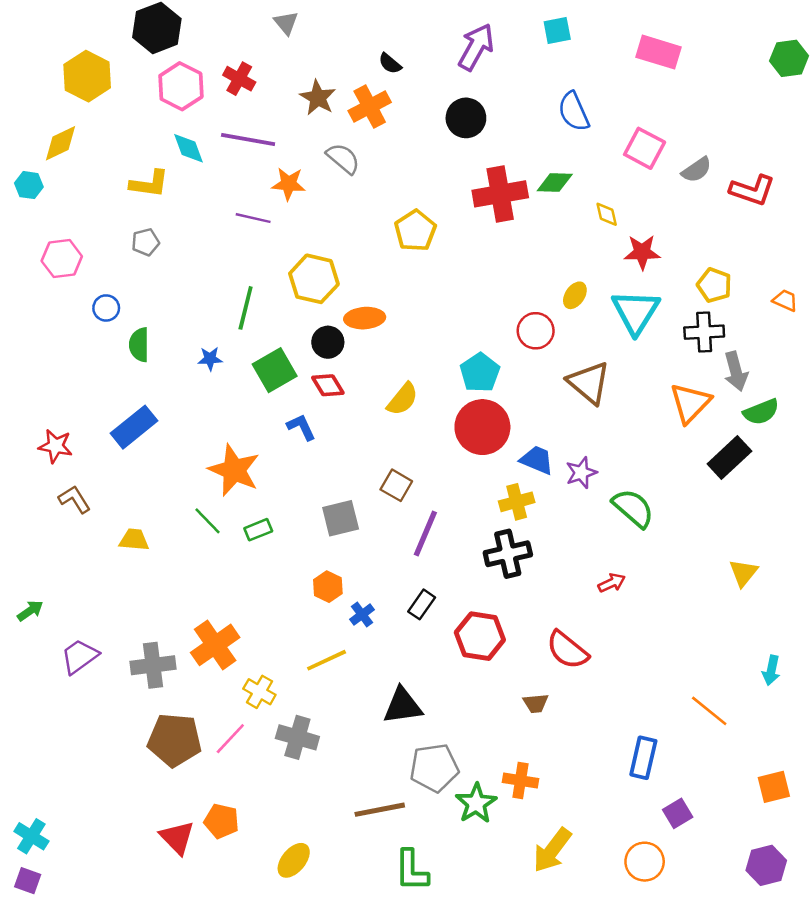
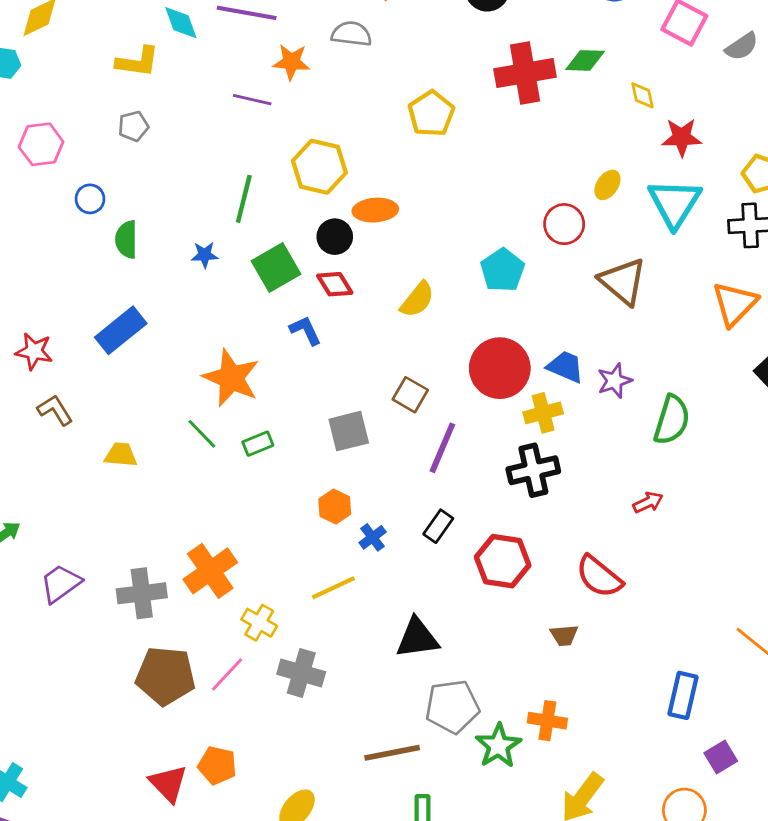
gray semicircle: (343, 158) -> (352, 34), turned -33
red circle: (482, 427) -> (500, 368), moved
green semicircle: (633, 508) -> (672, 420), turned 66

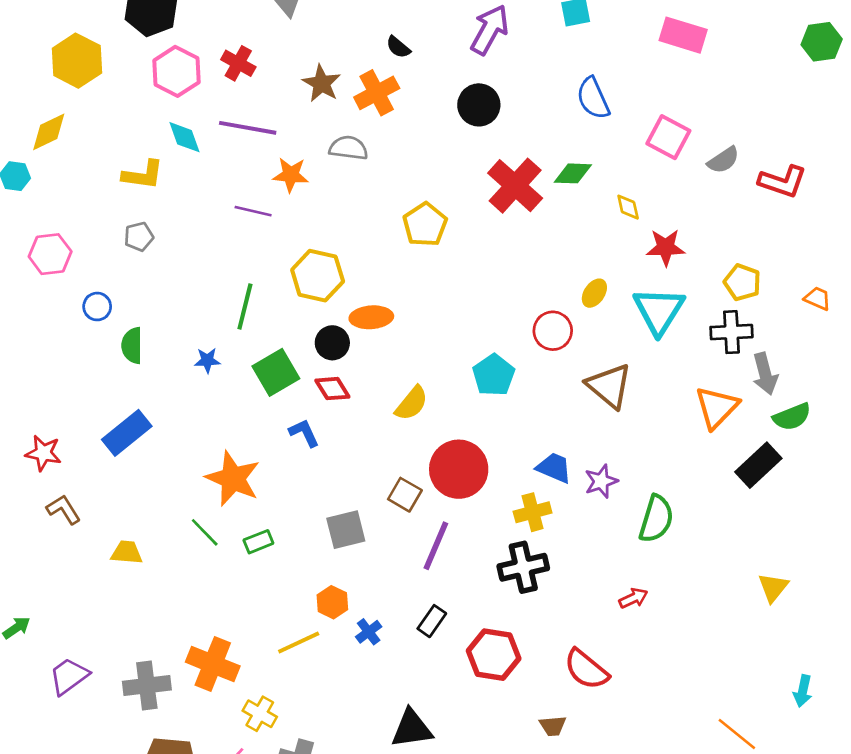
red cross: (525, 73) -> (515, 186), turned -38
red circle: (500, 368) -> (459, 469), moved
orange cross: (210, 571) -> (213, 664), turned -33
yellow line: (333, 588) -> (299, 643), moved

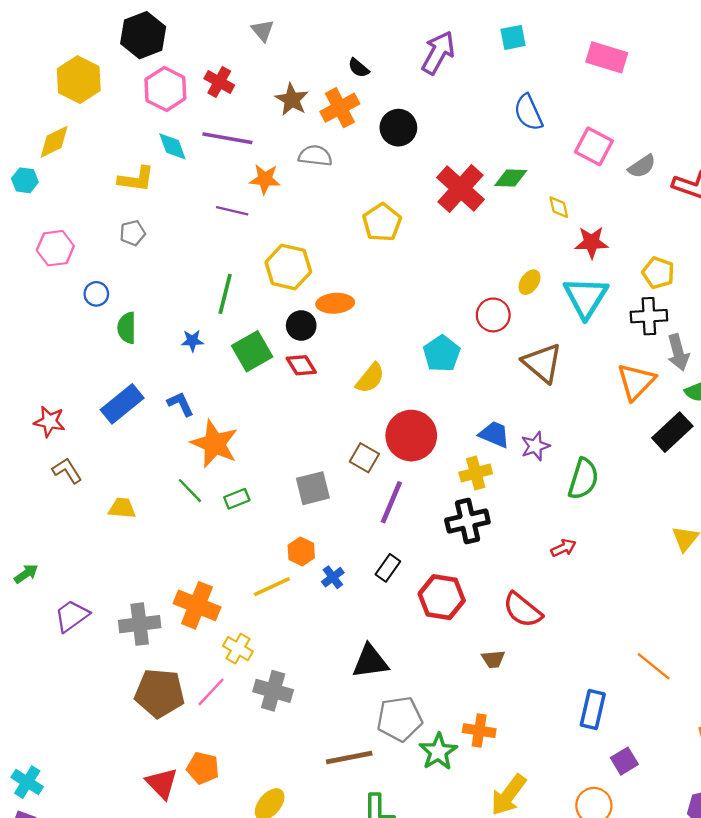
black circle: (479, 105) -> (398, 128), moved
blue L-shape: (304, 433) -> (181, 404), moved

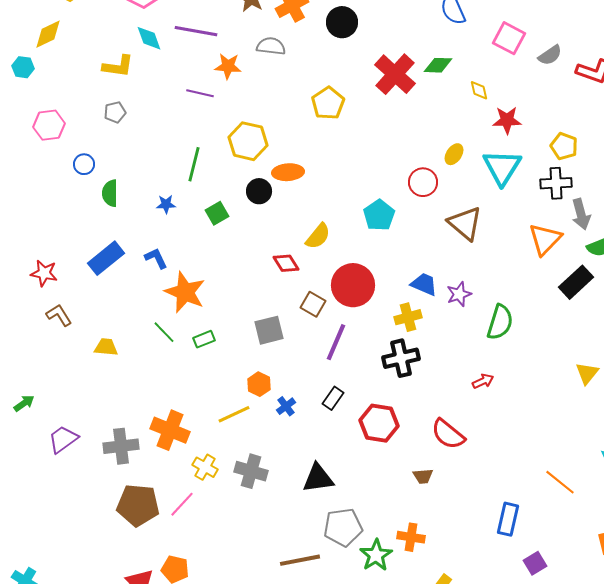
green square: (252, 351) -> (217, 213), size x0.7
red diamond: (301, 365) -> (286, 263), moved
gray cross: (273, 691) -> (251, 471), moved

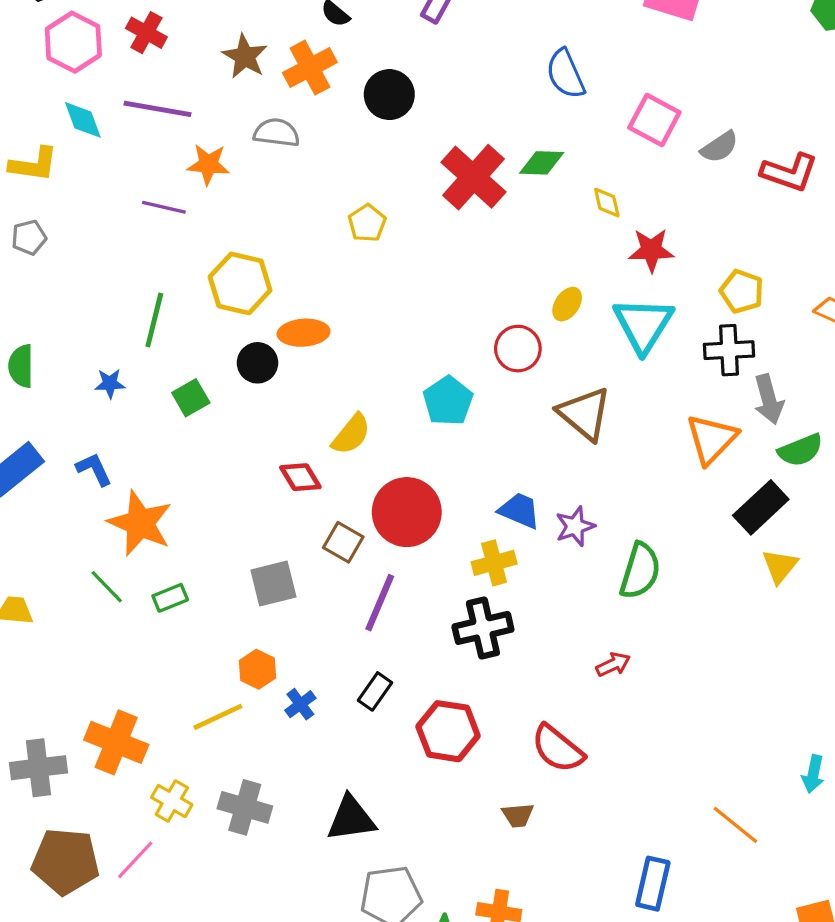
yellow pentagon: (328, 103) -> (367, 223), size x0.7
yellow triangle: (587, 373) -> (780, 566), moved

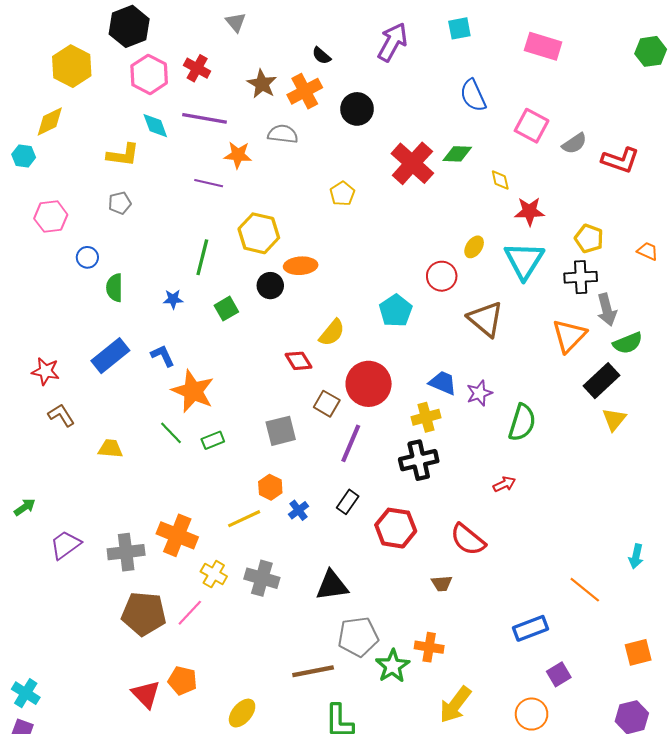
blue rectangle: (653, 884) -> (530, 628), turned 56

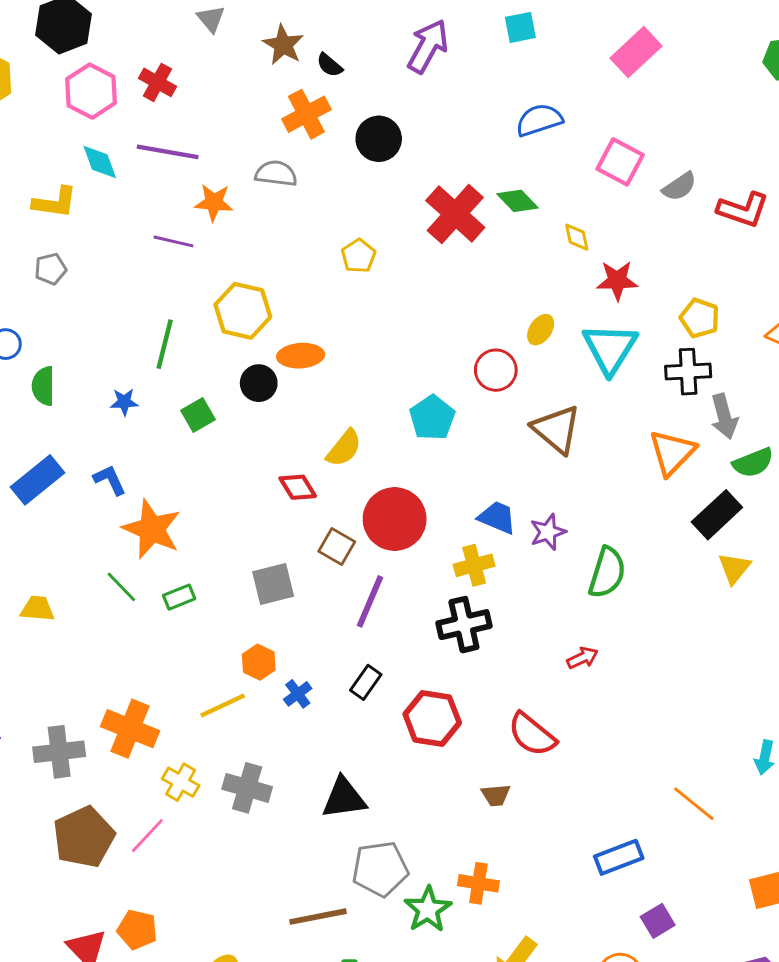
pink rectangle: (543, 46) -> (636, 52), turned -60
brown star: (262, 84) -> (283, 45), moved
blue semicircle: (473, 95) -> (539, 120), turned 96
green diamond: (457, 154) -> (517, 201), turned 44
brown pentagon: (144, 614) -> (84, 837), turned -30

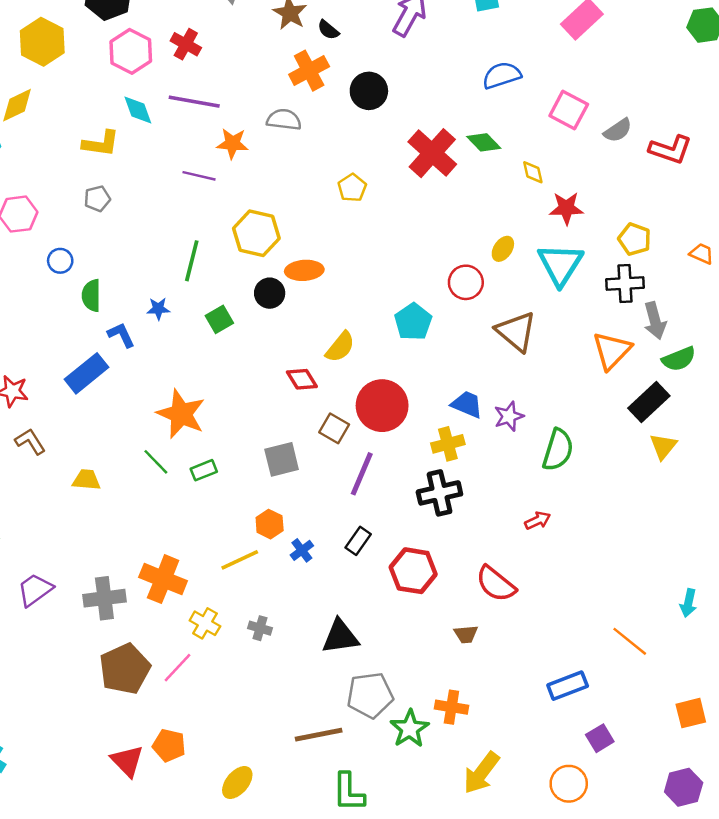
blue L-shape: (110, 480) -> (121, 335), moved
gray cross: (247, 788) -> (260, 628), size x0.6

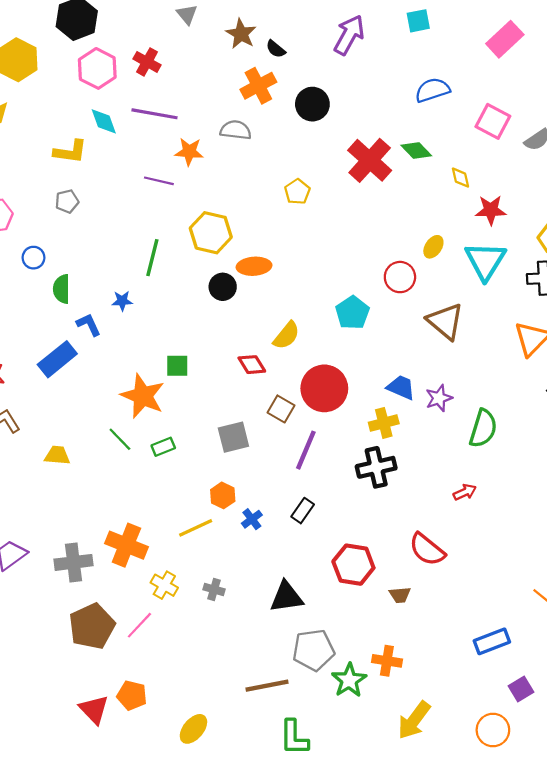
green square: (219, 319) -> (177, 366), moved, turned 30
red hexagon: (413, 571) -> (353, 565), moved

